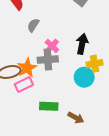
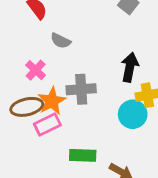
gray semicircle: (33, 25) -> (61, 41), turned -96
pink cross: (52, 46) -> (36, 70), moved

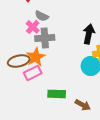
pink cross: (36, 70) -> (33, 27), moved
gray cross: (81, 89) -> (45, 38), moved

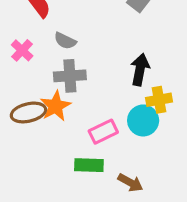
pink cross: (33, 27) -> (22, 50), moved
pink rectangle: (33, 73) -> (103, 132), moved

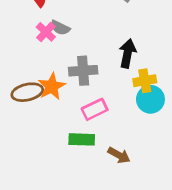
pink cross: (22, 50) -> (46, 32), moved
gray cross: (70, 76) -> (83, 71), moved
cyan circle: (143, 120) -> (150, 99), moved

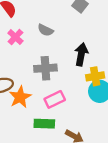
gray semicircle: (60, 28) -> (45, 30), moved
orange star: (52, 86) -> (20, 97), moved

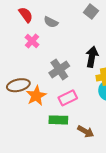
gray semicircle: (45, 30) -> (51, 22), moved
gray cross: (45, 68) -> (59, 69), turned -30

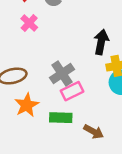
gray cross: (59, 69) -> (62, 73), moved
orange star: (36, 96) -> (27, 105), moved

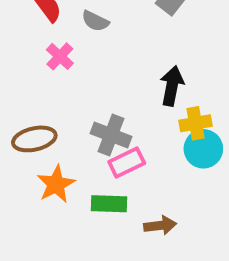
gray cross: (62, 73) -> (111, 135), turned -35
brown arrow: (94, 132) -> (160, 225), turned -36

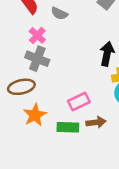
gray cross: (111, 135) -> (37, 59), moved
brown arrow: (160, 225) -> (96, 122), moved

